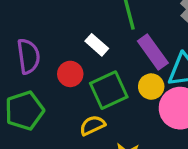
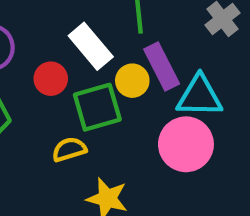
white rectangle: (97, 45) -> (91, 46), size x1.5
yellow circle: (151, 87) -> (132, 81), moved

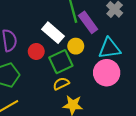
purple rectangle: (162, 66) -> (88, 22), moved
yellow semicircle: (69, 149) -> (61, 84), moved

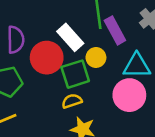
red circle: (36, 51) -> (47, 58), size x1.6

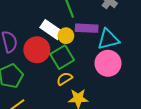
purple rectangle: (115, 30) -> (87, 28), moved, turned -45
yellow circle: (96, 57) -> (66, 36), moved

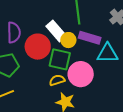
green square: (62, 57) -> (60, 59), turned 30
pink circle: (108, 63) -> (81, 74), moved

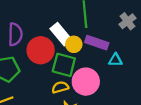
cyan triangle: (107, 53) -> (115, 60), size x0.6

